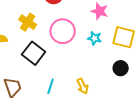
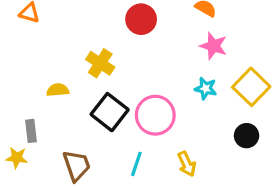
pink circle: (63, 31) -> (155, 115), moved
yellow square: (124, 37) -> (251, 87), turned 30

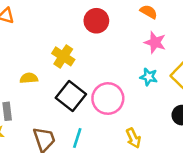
cyan line: (136, 164) -> (77, 138), moved

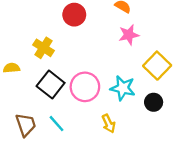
pink star: (155, 42) -> (129, 35), turned -30
cyan star: (149, 77) -> (123, 88), moved, size x1.5
cyan line: (77, 138) -> (57, 124), turned -60

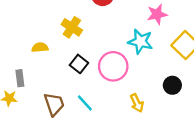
black square: (51, 84) -> (79, 64), size x0.7
cyan star: (123, 88) -> (140, 41), moved
black circle: (154, 102) -> (172, 85), moved

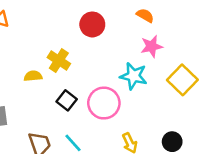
yellow semicircle: (40, 47) -> (33, 76), moved
black circle: (172, 85) -> (172, 142), moved

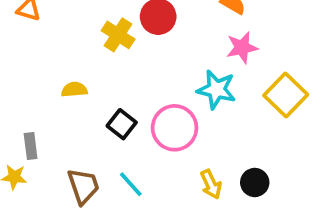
yellow cross: (59, 61) -> (118, 35), moved
black circle: (172, 142) -> (255, 182), moved

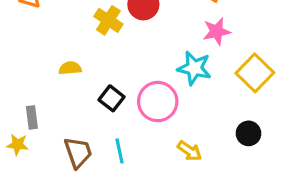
black circle: (255, 182) -> (248, 133), moved
cyan line: (131, 184) -> (119, 151), turned 30
yellow arrow: (211, 184) -> (190, 151), turned -30

